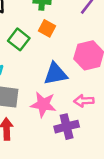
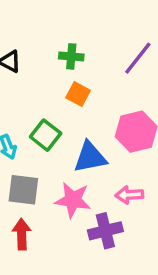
green square: (19, 39) -> (46, 135), moved

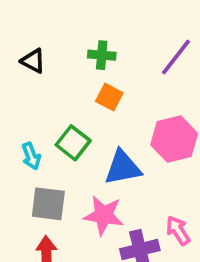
pink arrow: (129, 195) -> (178, 231), moved, turned 60

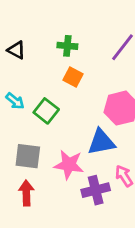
cyan arrow: (31, 156) -> (15, 101), moved, turned -30
blue triangle: (123, 168) -> (101, 142), moved

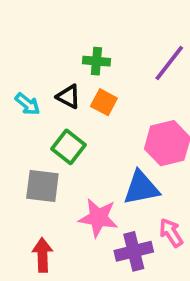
black triangle: (16, 50) -> (69, 97), moved
cyan arrow: (15, 101) -> (27, 104), moved
gray square: (28, 156) -> (42, 186), moved

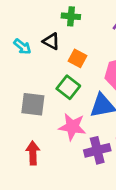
orange square: (104, 102) -> (78, 58), moved
green square: (69, 147) -> (68, 87), moved

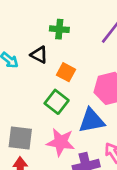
gray square: (33, 104) -> (20, 138), moved

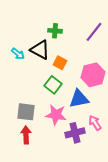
black triangle: (39, 55) -> (40, 50), size x1.5

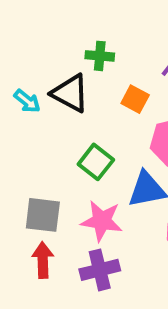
orange square: (60, 63) -> (135, 99), moved
purple cross: (75, 133) -> (100, 270), moved

